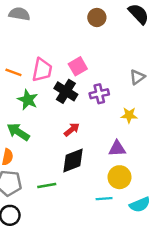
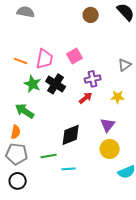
black cross: (66, 91) -> (56, 84), moved
red arrow: (72, 130) -> (86, 98), moved
purple triangle: (117, 149) -> (108, 125), turned -49
cyan line: (104, 199) -> (69, 169), moved

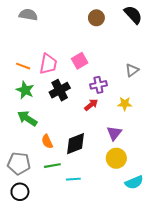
green star: (33, 84) -> (25, 90), moved
black cross: (56, 84) -> (60, 90), turned 30
orange semicircle: (16, 132) -> (47, 141), moved, turned 144

